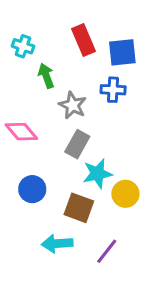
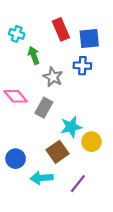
gray rectangle: (77, 144) -> (44, 108), moved
blue circle: (32, 189) -> (16, 159), moved
brown square: (79, 208) -> (57, 152), turned 35

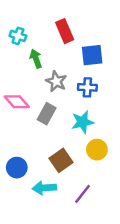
blue square: (89, 38) -> (92, 55), moved
blue cross: (82, 66) -> (87, 87), moved
cyan star: (71, 127) -> (83, 122), moved

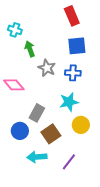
red rectangle: (65, 31) -> (72, 16), moved
gray rectangle: (47, 114) -> (37, 113), moved
blue circle: (17, 168) -> (20, 131), moved

